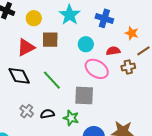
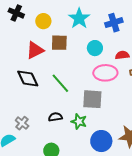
blue cross: (104, 18) -> (114, 23), turned -36
pink ellipse: (97, 69) -> (105, 73), turned -35
gray cross: (27, 111) -> (22, 123), moved

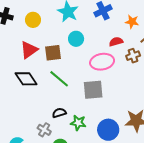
brown square: (59, 43) -> (53, 53), moved
cyan circle: (95, 48) -> (76, 39), moved
green star: (79, 121) -> (78, 123), moved
gray cross: (22, 123) -> (44, 130), moved

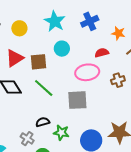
brown cross: (133, 56) -> (118, 80), moved

